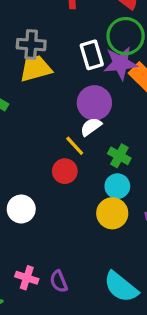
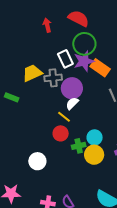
gray cross: (31, 45) -> (53, 78), moved
green cross: (119, 156) -> (79, 146), moved, turned -32

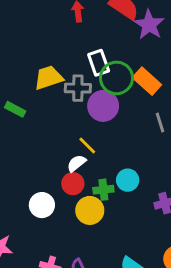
green circle: (84, 44) -> (116, 78), moved
purple star: (84, 61) -> (149, 25), moved, turned -30
white semicircle: (72, 103) -> (76, 163), moved
red circle: (61, 133) -> (73, 184), moved
yellow circle: (94, 155) -> (90, 210), moved

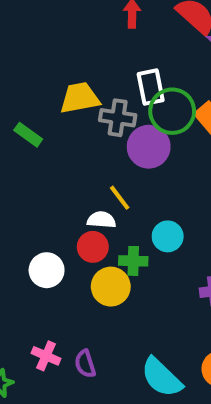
white semicircle: (76, 163) -> (101, 220), turned 36
cyan circle: (128, 180) -> (168, 236), moved

